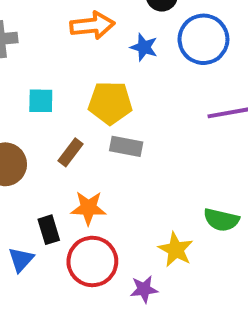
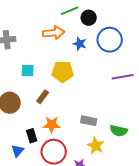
gray rectangle: (126, 146) -> (89, 121), moved

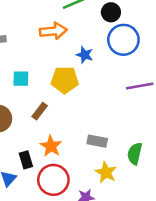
black circle: (89, 18) -> (111, 12), moved
blue star: (80, 44) -> (85, 55), moved
orange star: (52, 125) -> (51, 146), turned 30
green semicircle: (119, 131) -> (135, 154), turned 90

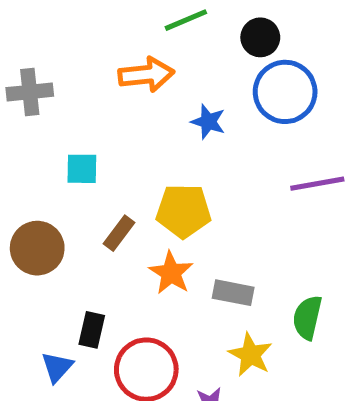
yellow pentagon: (65, 80) -> (183, 211), moved
orange star: (51, 146) -> (171, 273), moved
black rectangle: (26, 160) -> (92, 330), turned 30

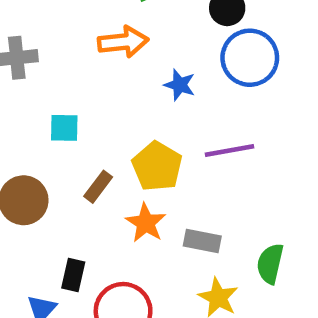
purple line: (317, 184) -> (229, 150), moved
yellow pentagon: (183, 211) -> (157, 166), turned 30

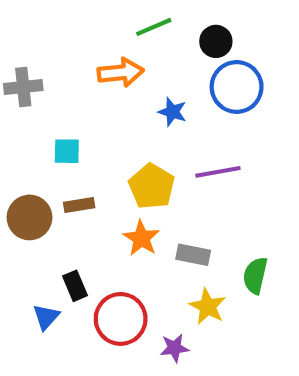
brown rectangle: (98, 187) -> (79, 205), moved, turned 44
black rectangle: (73, 275) -> (75, 286), turned -36

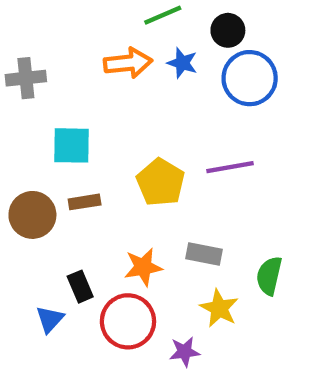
blue star: (172, 112) -> (182, 63), moved
cyan square: (67, 151) -> (72, 145), size x1.4
orange star: (141, 238) -> (143, 267), moved, turned 30

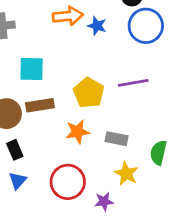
blue star: (182, 63) -> (97, 26), moved
brown rectangle: (85, 202) -> (40, 105), size x1.4
orange star: (143, 267) -> (78, 132), moved
black rectangle: (80, 287) -> (15, 150), moved

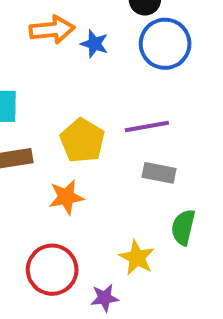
gray rectangle: (117, 139) -> (159, 173), moved

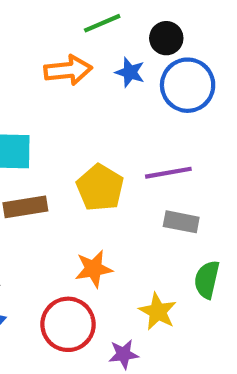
blue star: (94, 44) -> (130, 72), moved
orange star: (66, 197) -> (94, 269), moved

